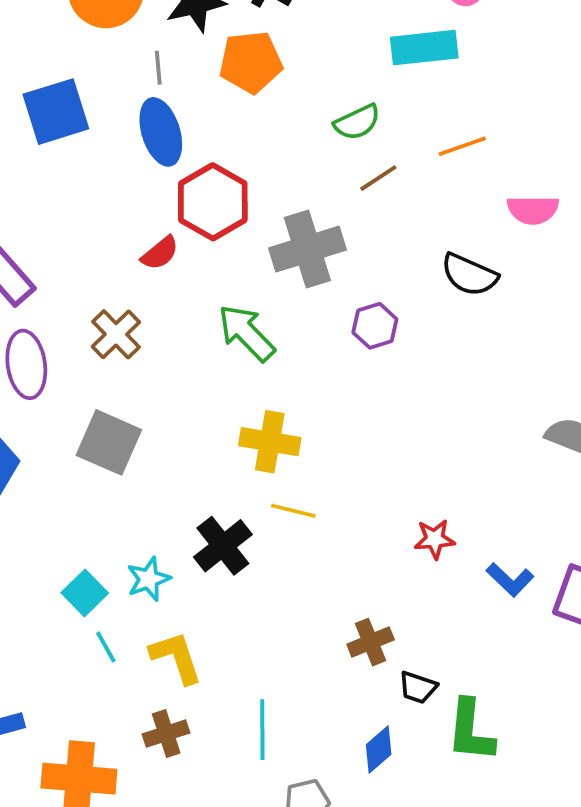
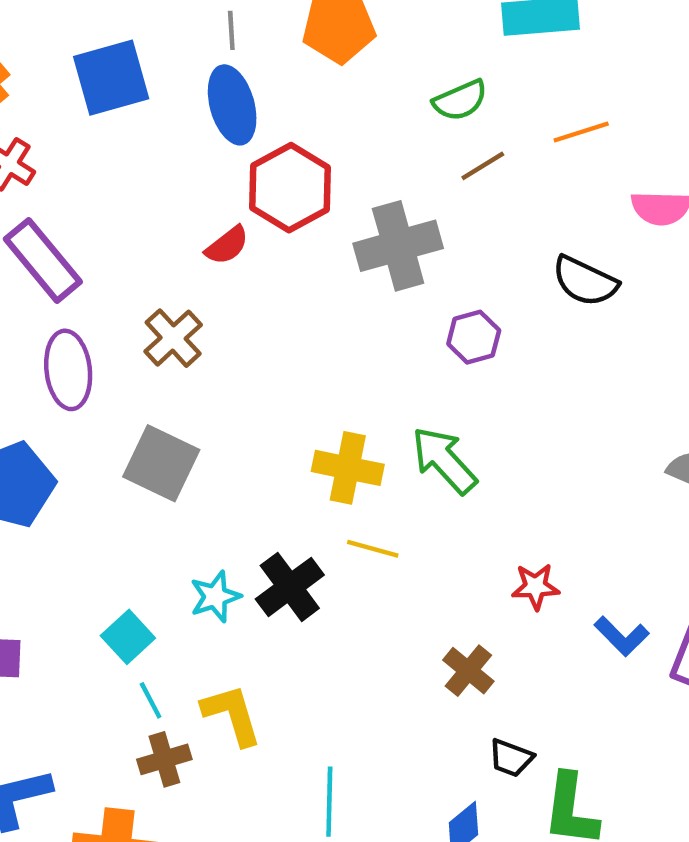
green arrow: (246, 333) -> (444, 460), moved
cyan star: (148, 579) -> (215, 597), moved
brown cross: (371, 642) -> (468, 671), moved, turned -30
brown cross: (166, 733) -> (164, 759), moved

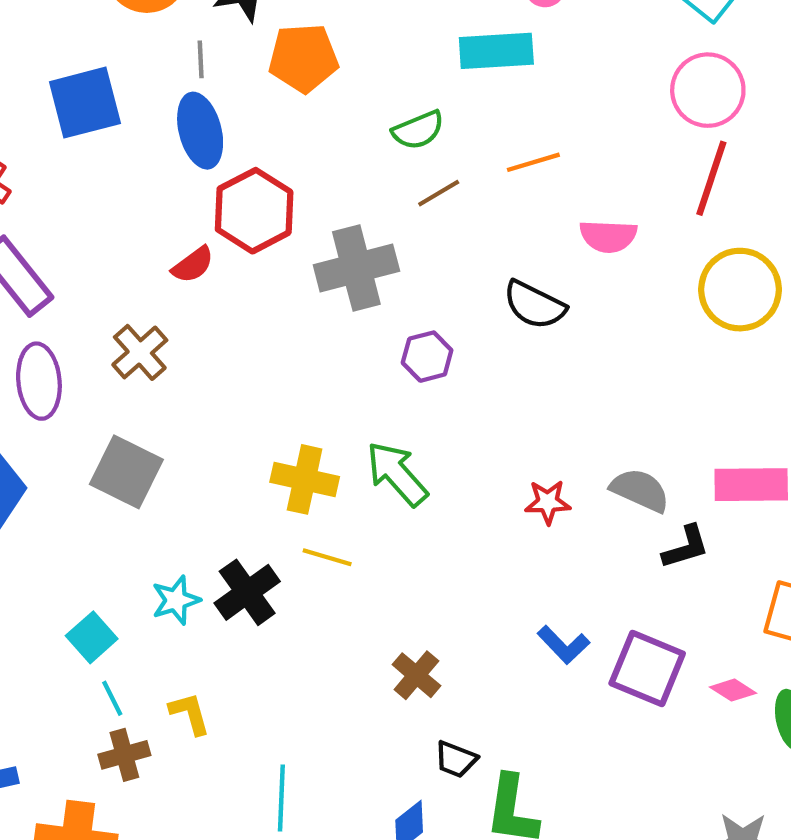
red star: (535, 587) -> (548, 502), moved
yellow L-shape: (232, 715) -> (190, 713), size x0.7

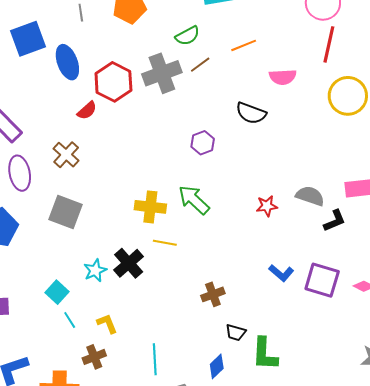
blue ellipse: (200, 131) -> (67, 62), moved
gray cross: (356, 268) -> (162, 73), moved
brown cross: (416, 675) -> (213, 294), turned 35
brown cross: (124, 755) -> (94, 357), moved

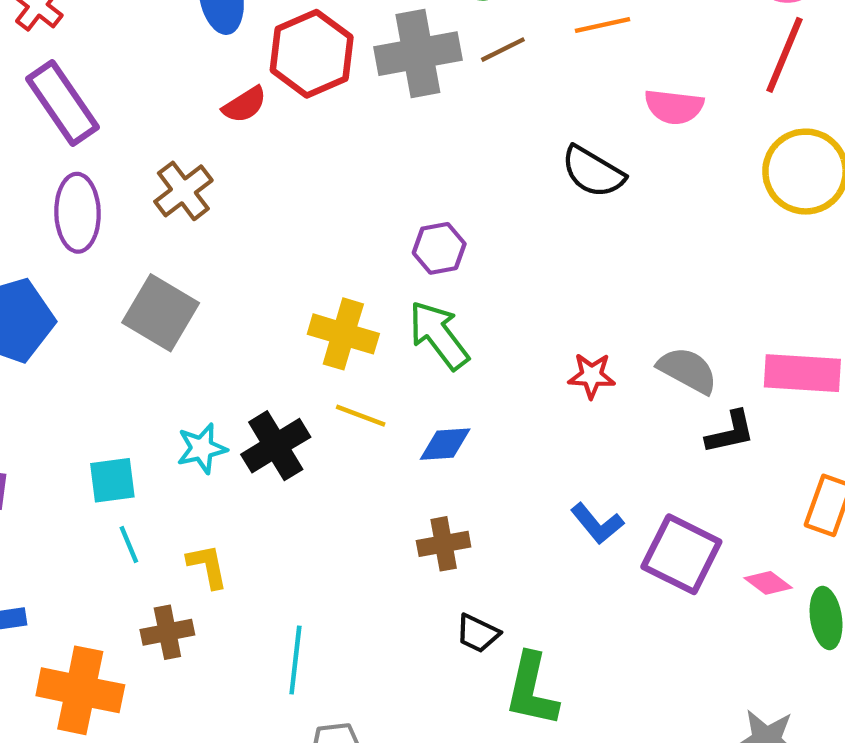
purple hexagon: (203, 143) -> (439, 248), moved
cyan square: (57, 292) -> (112, 480), turned 30
blue diamond: (217, 366) -> (445, 444), moved, turned 30

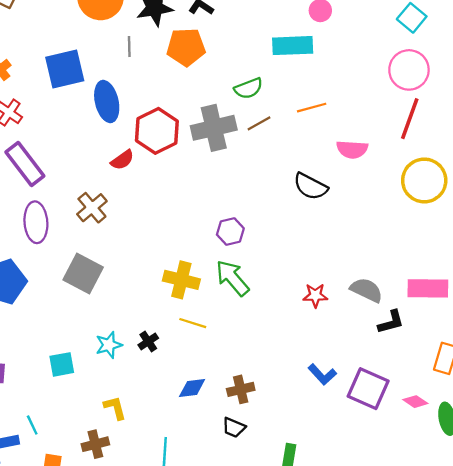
blue diamond: (445, 444) -> (192, 388), moved
black cross: (276, 446) -> (148, 341), size x0.6
cyan line: (129, 545) -> (32, 425), moved
black trapezoid: (478, 633) -> (234, 427), moved

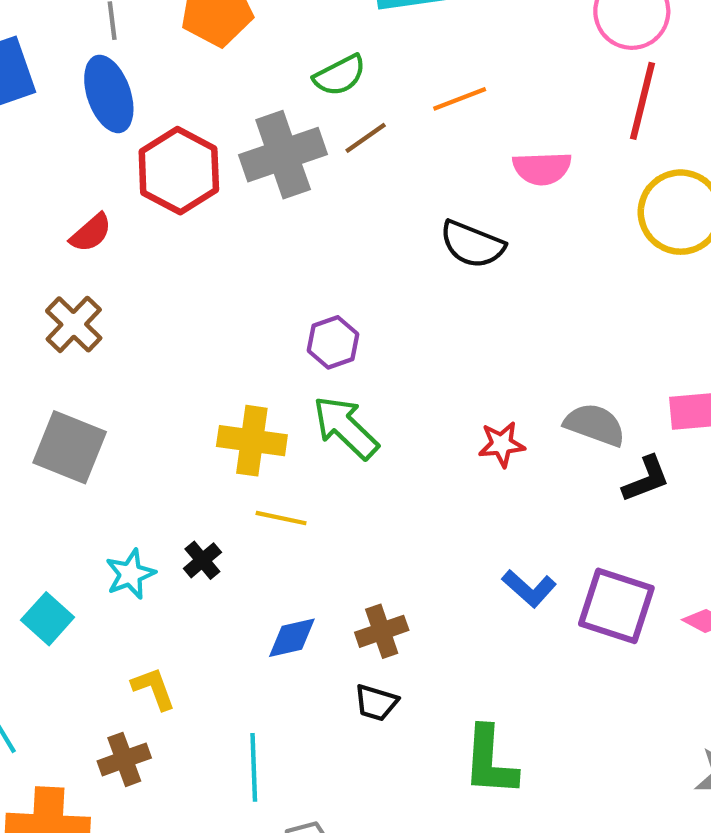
blue ellipse: (107, 102) -> (109, 94), moved
red semicircle: (122, 160) -> (91, 233), moved
cyan square: (62, 364) -> (48, 619), turned -32

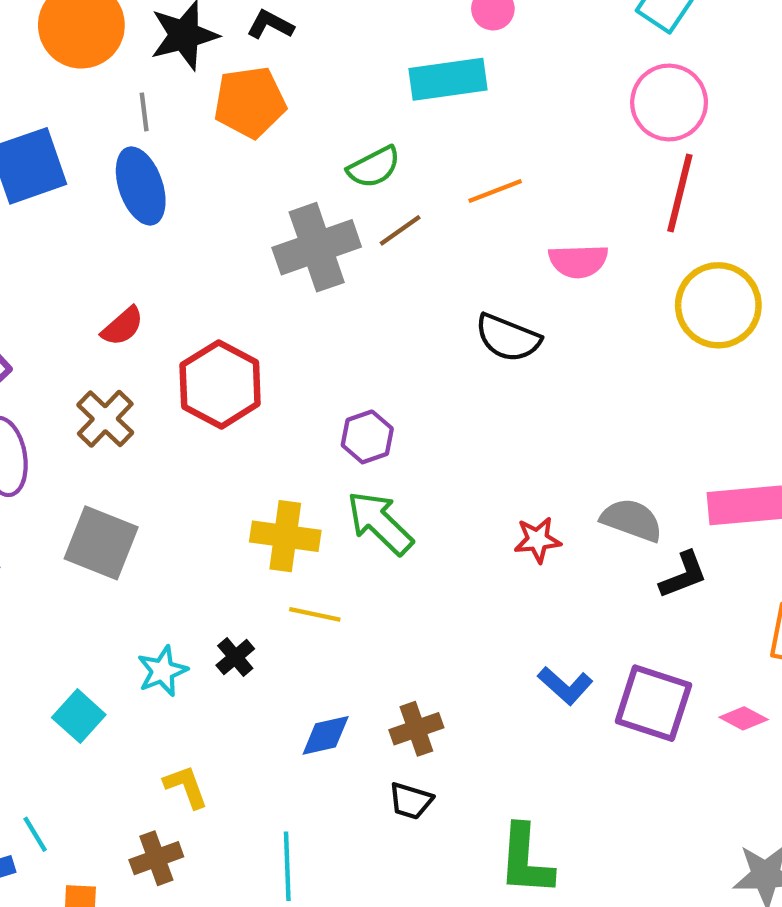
red hexagon: (179, 171) -> (220, 384), moved

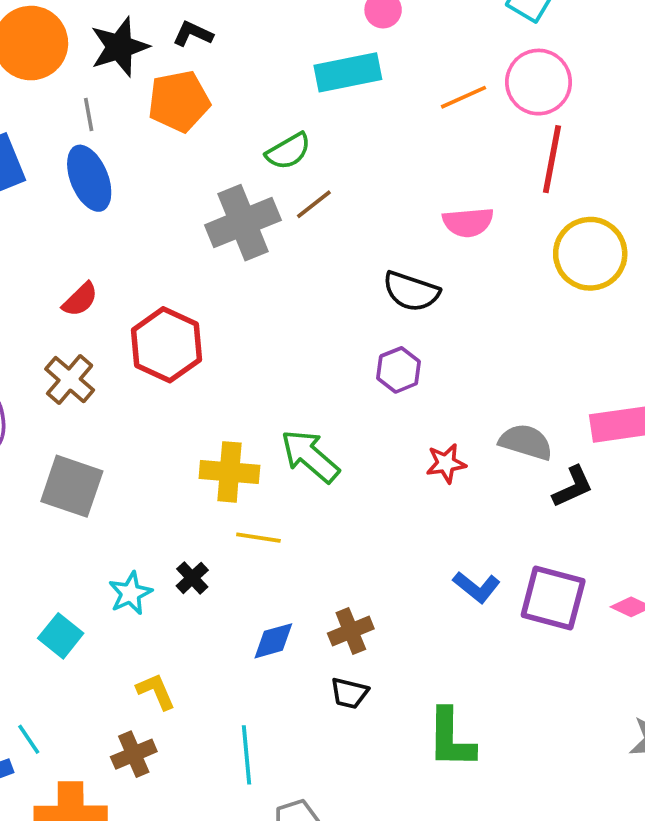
orange line: (495, 191) -> (464, 97), moved
purple hexagon: (367, 437) -> (399, 370), moved

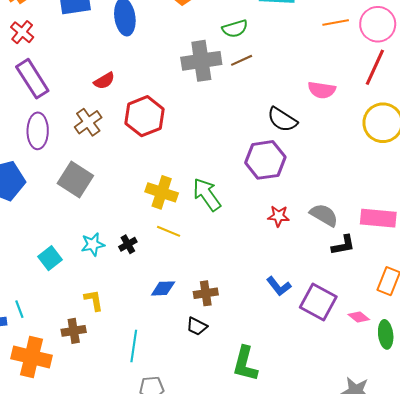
purple hexagon: (399, 370) -> (265, 160), size x1.6

